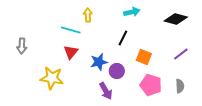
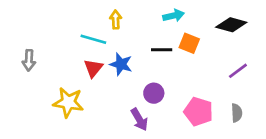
black line: (123, 38) -> (162, 50), turned 63
orange square: (144, 57) -> (189, 43), moved
blue star: (99, 62) -> (121, 64), moved, turned 30

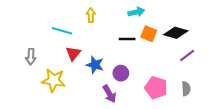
black diamond: (231, 25) -> (176, 33), moved
cyan line: (93, 39) -> (62, 31), moved
gray arrow: (29, 60) -> (31, 57), moved
blue star: (121, 64) -> (95, 65), moved

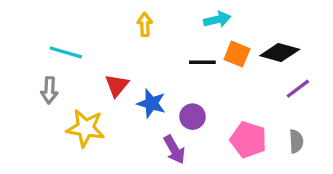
cyan line: (62, 31) -> (66, 52), moved

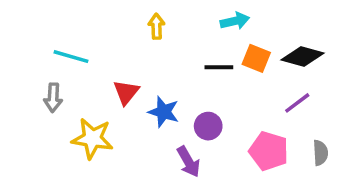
purple line: (298, 89) -> (297, 103), moved

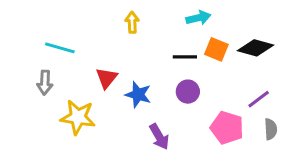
purple line: (297, 103) -> (259, 99), moved
purple circle: (208, 126) -> (188, 92), moved

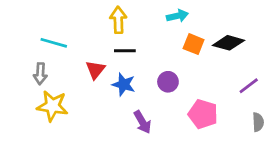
yellow arrow: (132, 22) -> (118, 20), size x1.4
black line: (185, 57) -> (125, 51), moved
purple line: (259, 99) -> (249, 86), moved
yellow star: (78, 117) -> (52, 106), moved
gray semicircle: (271, 129) -> (258, 122), moved

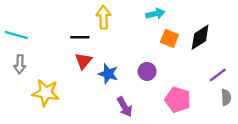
cyan line: (54, 43) -> (16, 35), moved
black diamond: (228, 43) -> (200, 37), turned -48
black line: (125, 51) -> (80, 37), moved
gray arrow: (40, 74) -> (20, 64), moved
gray semicircle: (258, 122) -> (226, 97), moved

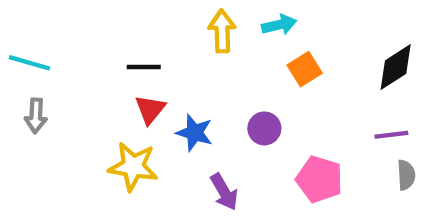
yellow arrow: (103, 17) -> (222, 31), moved
black diamond: (200, 37) -> (396, 67), moved
orange square: (169, 38) -> (305, 69), turned 36
purple line: (218, 75) -> (391, 135), turned 30
yellow star: (46, 93) -> (133, 167), moved

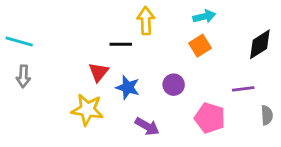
cyan arrow: (279, 25) -> (204, 16), moved
black line: (144, 67) -> (121, 44), moved
purple line: (391, 135) -> (243, 89), moved
purple arrow: (224, 192) -> (147, 126), turned -30

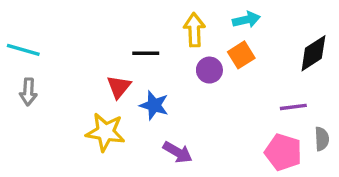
yellow arrow: (146, 21) -> (194, 30), moved
purple circle: (174, 85) -> (209, 70), moved
pink pentagon: (210, 118) -> (283, 152), moved

